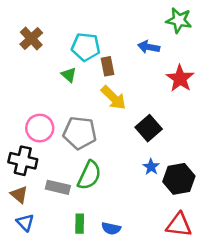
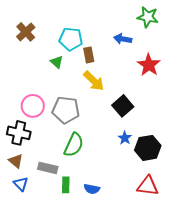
gray rectangle: (58, 187) -> (48, 168), moved

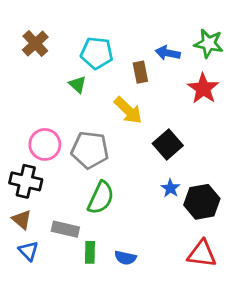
green star: (148, 17) -> (209, 43), moved
brown rectangle: (89, 55) -> (140, 72), moved

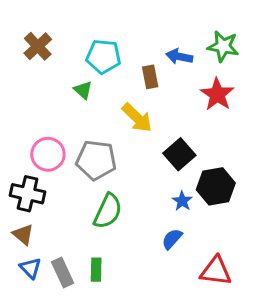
black hexagon: (202, 202) -> (216, 186), moved
gray rectangle: (65, 229) -> (63, 272), moved, turned 52
blue semicircle: (125, 258) -> (172, 239), moved, turned 120

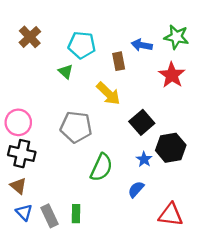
pink circle: (48, 154) -> (18, 122), moved
green semicircle: (108, 211) -> (101, 167), moved

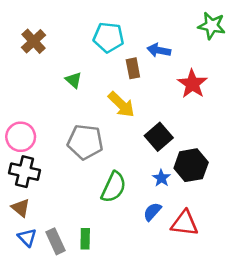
green star: (176, 37) -> (212, 26), moved
cyan pentagon: (82, 45) -> (108, 37), moved
red triangle: (171, 215) -> (185, 223), moved

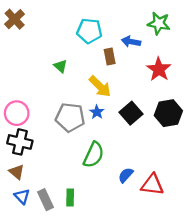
green star: (212, 26) -> (159, 23), moved
brown cross: (34, 41) -> (15, 19), moved
black hexagon: (191, 165) -> (168, 113), moved
blue star: (161, 178) -> (97, 112), moved

